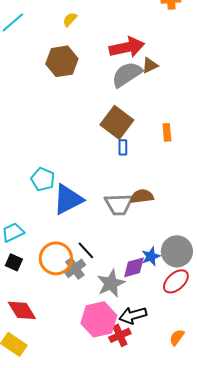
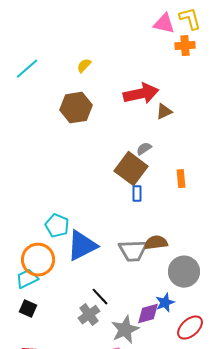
gray semicircle: (127, 74) -> (144, 149), moved, size x0.5
gray circle: (177, 251) -> (184, 272), moved
orange circle: (56, 258) -> (38, 260), moved

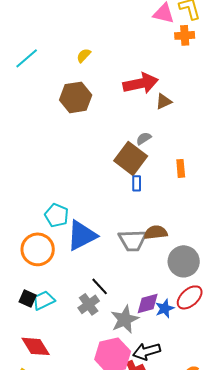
cyan trapezoid: (27, 279) -> (44, 300), moved
blue star: (165, 303) -> (165, 308), moved
red ellipse: (190, 328) -> (190, 297), moved

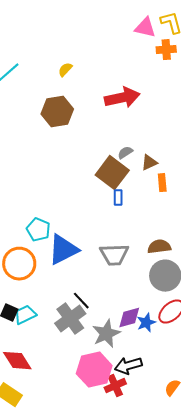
brown triangle: (164, 101) -> (149, 163), moved
brown semicircle: (156, 232) -> (159, 247), moved
gray cross: (89, 304) -> (70, 319), size x1.4

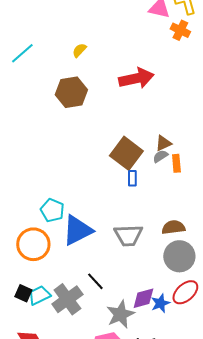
orange cross: (166, 50) -> (180, 30), turned 30
gray semicircle: (125, 153) -> (160, 156), moved
gray cross: (70, 319) -> (67, 299), moved

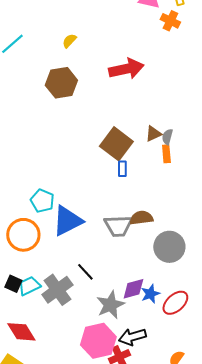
gray semicircle: (160, 156) -> (167, 137), moved, turned -42
brown semicircle: (173, 227) -> (141, 218), moved
red ellipse: (185, 292) -> (175, 303), moved

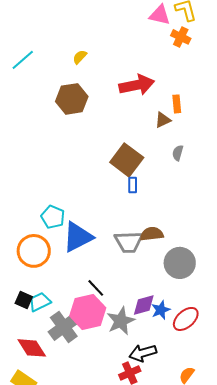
brown triangle: (153, 134) -> (163, 120), moved
orange rectangle: (166, 154) -> (177, 104), moved
gray cross: (57, 290) -> (64, 327), moved
pink hexagon: (98, 341) -> (88, 312), moved

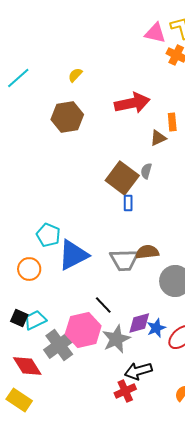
gray semicircle: (178, 153) -> (146, 171), moved
orange circle: (34, 251) -> (29, 269), size x0.7
black line: (96, 288) -> (103, 305), moved

